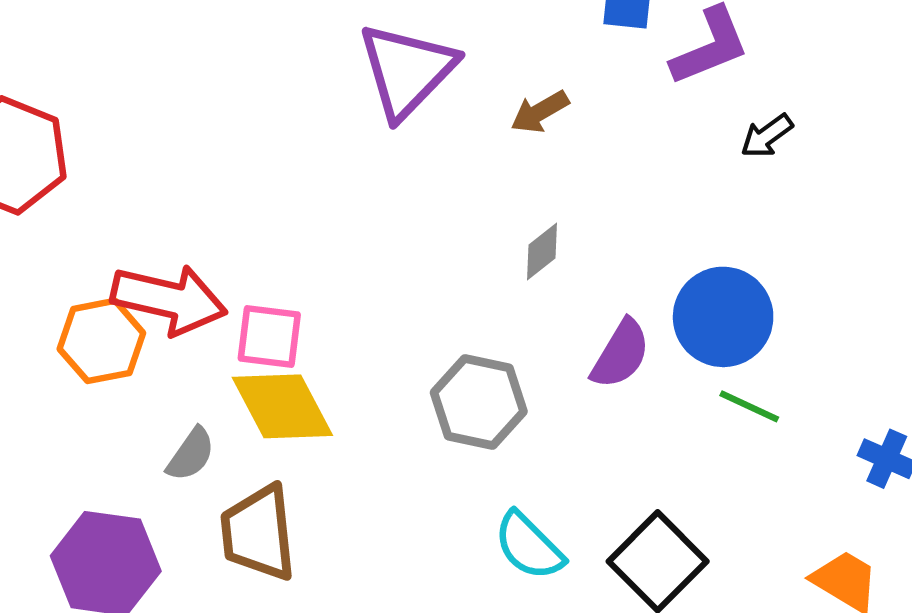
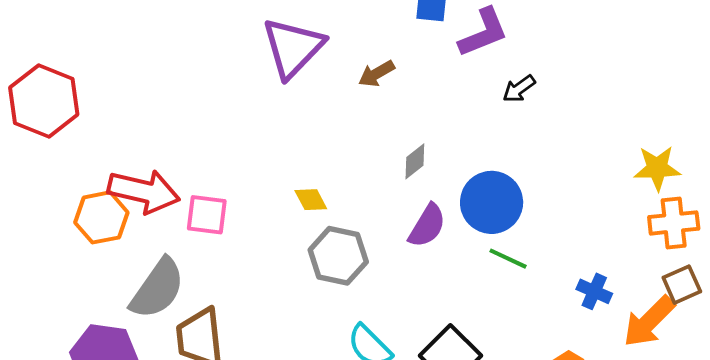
gray diamond: (542, 251) -> (415, 161), moved
yellow diamond: (282, 406) -> (311, 200), moved, size x0.5
gray semicircle: (191, 454) -> (157, 289), size x1.8

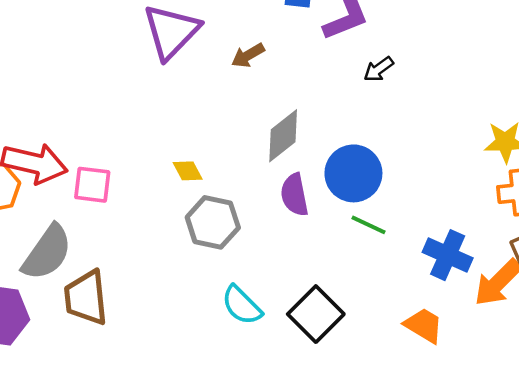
gray diamond: (415, 161) -> (283, 136), size x1.6
purple semicircle: (427, 226) -> (294, 195), turned 138
blue cross: (594, 291) -> (448, 255), size x1.5

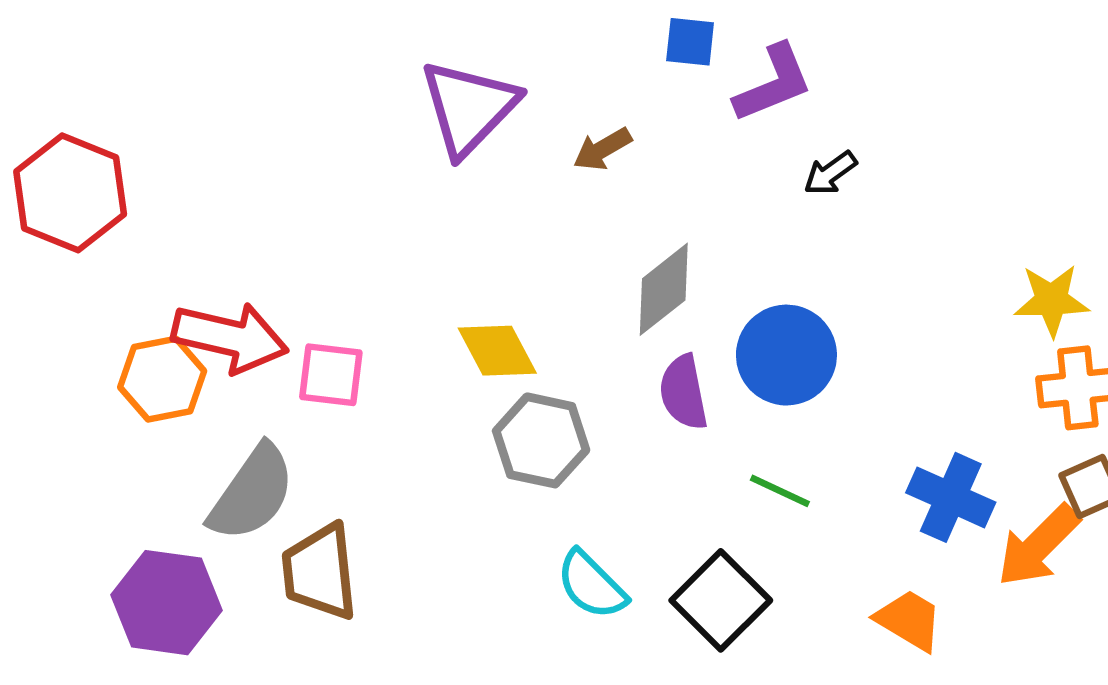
yellow diamond: (188, 171) -> (497, 351), size x1.5
green line: (369, 225) -> (780, 491), moved

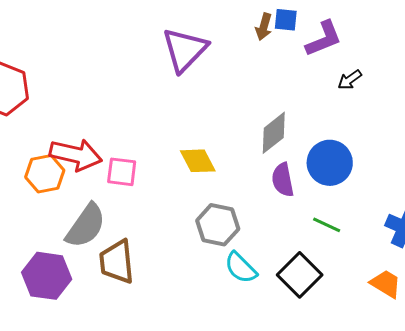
brown arrow: (602, 149) -> (264, 27), moved, turned -44
gray hexagon: (541, 440) -> (218, 225), moved

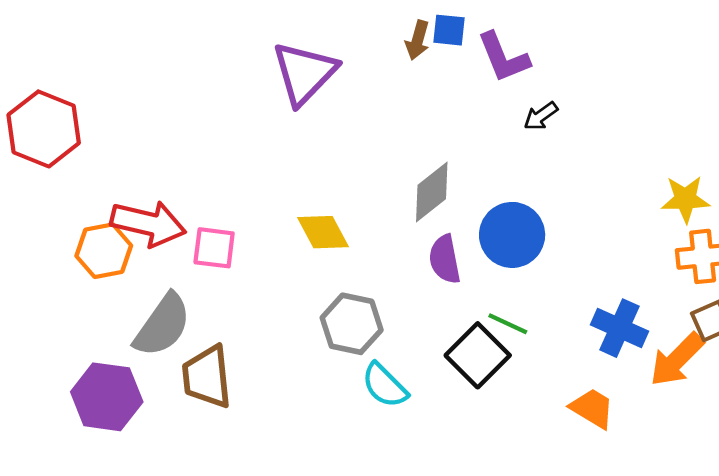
purple L-shape: (324, 39) -> (503, 57), turned 90
black square: (300, 275) -> (478, 355), moved

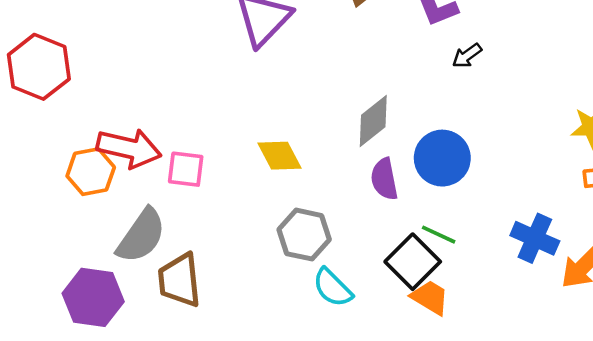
orange trapezoid: (592, 408) -> (430, 297), moved

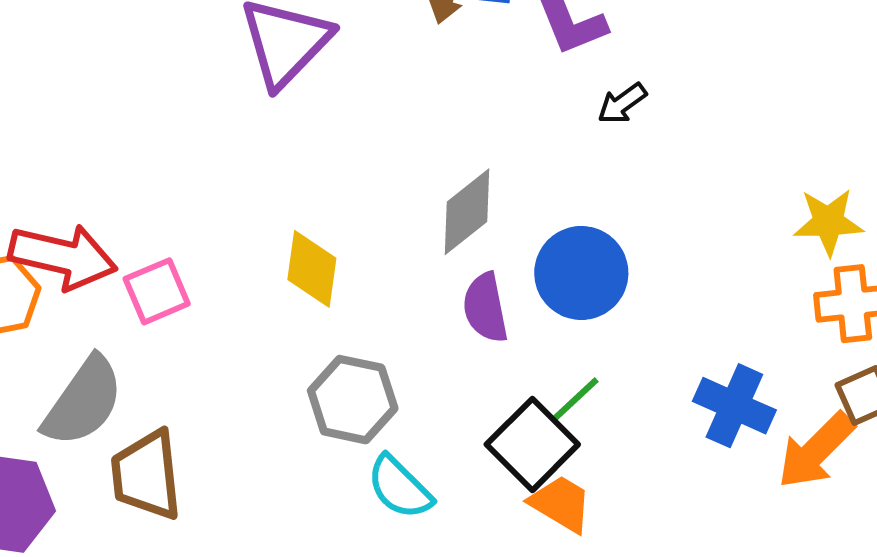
yellow diamond: (279, 156) -> (312, 269), turned 36
pink square: (186, 169) -> (157, 291), turned -30
green line: (439, 235) -> (575, 400), turned -68

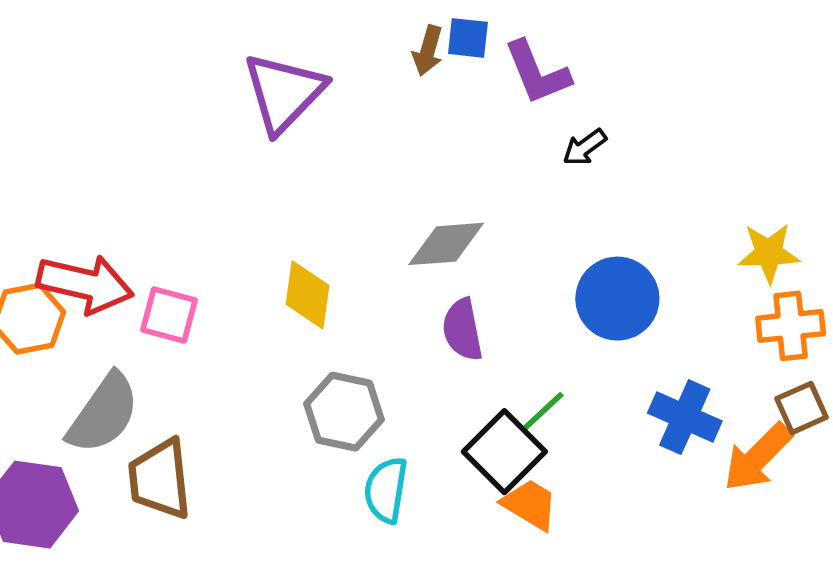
gray diamond: (467, 212) -> (446, 244), turned 34
blue circle: (581, 273) -> (617, 299), moved
pink square: (157, 291) -> (169, 315), turned 38
cyan semicircle: (400, 487) -> (386, 490), turned 54

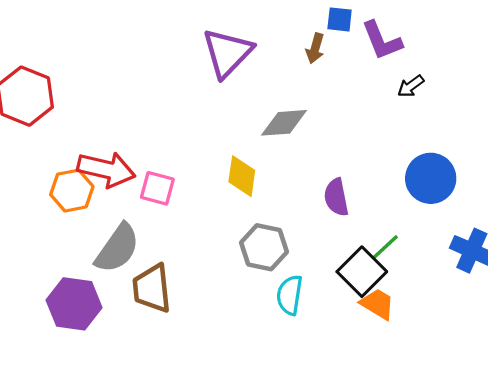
brown arrow: (428, 51) -> (315, 48), moved
gray diamond: (446, 244) -> (284, 123), moved

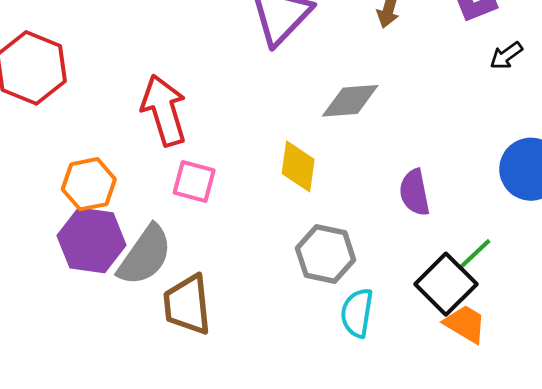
red arrow: (106, 169) -> (164, 110), moved, turned -120
purple hexagon: (74, 304) -> (92, 240), moved

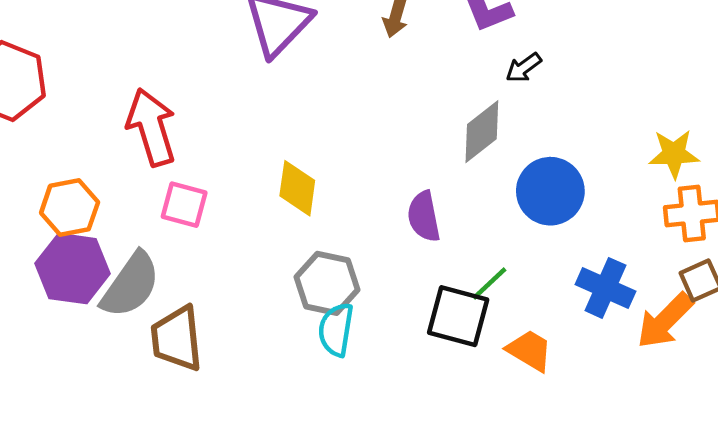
gray diamond: (350, 101) -> (482, 132), moved, turned -34
black square: (446, 284) -> (458, 316), turned -30
cyan semicircle: (357, 313) -> (336, 330), moved
orange trapezoid: (465, 324) -> (530, 350), moved

